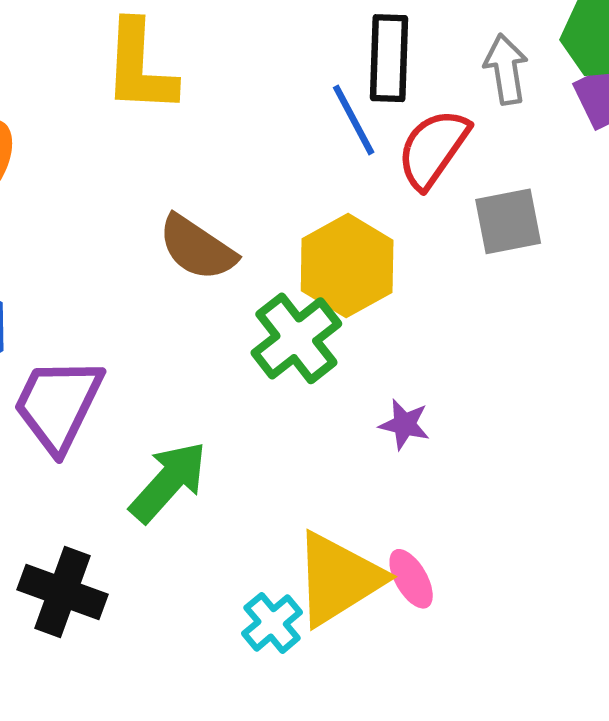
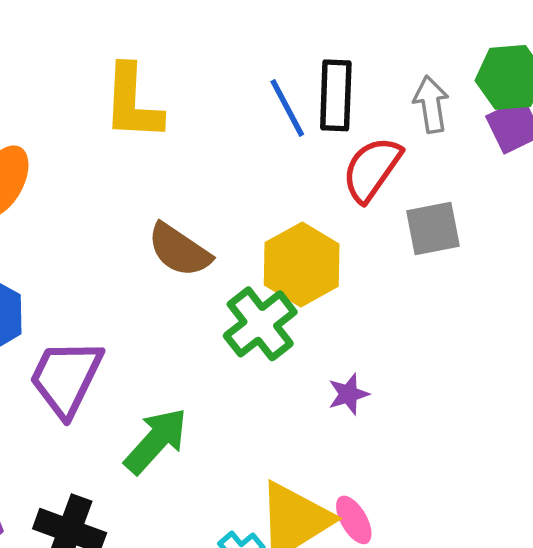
blue line: (354, 120) -> (287, 108), moved
purple star: (404, 424) -> (348, 394), turned -30

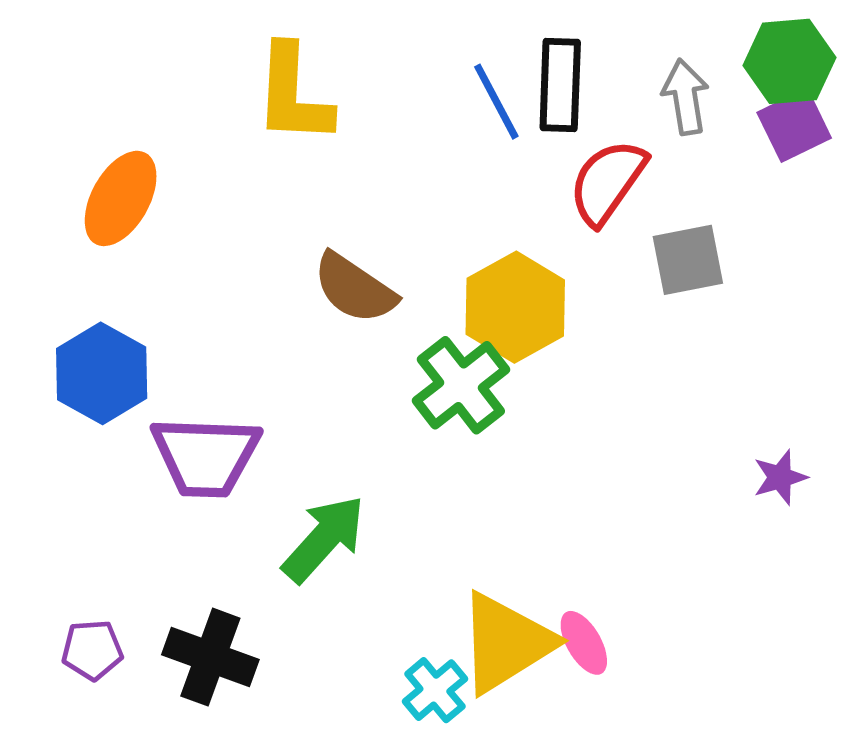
purple trapezoid: (66, 378) -> (206, 456), turned -114
purple star: (348, 394) -> (780, 477), moved

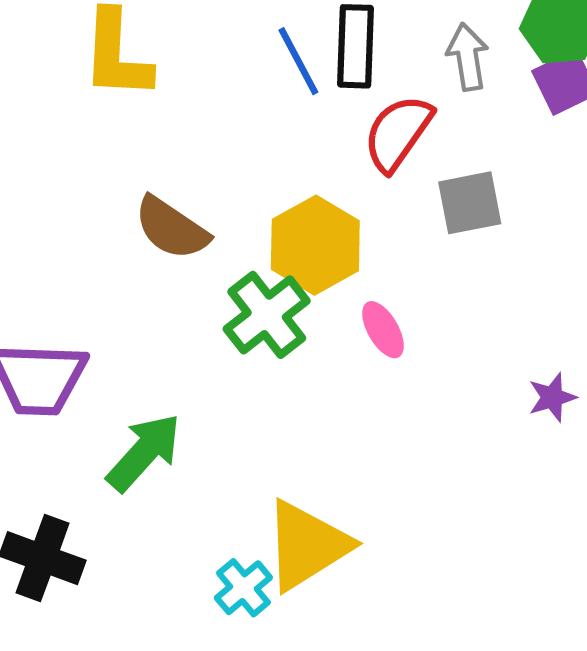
pink ellipse: (584, 643) -> (383, 330), moved

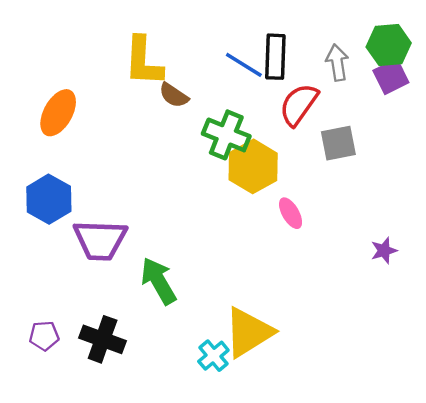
blue line: (298, 61) -> (244, 65), turned -30
brown semicircle: (172, 228) -> (174, 95), moved, size x0.7
green cross: (267, 315) -> (226, 135), moved, turned -30
green arrow: (144, 452) -> (159, 281), turned -72

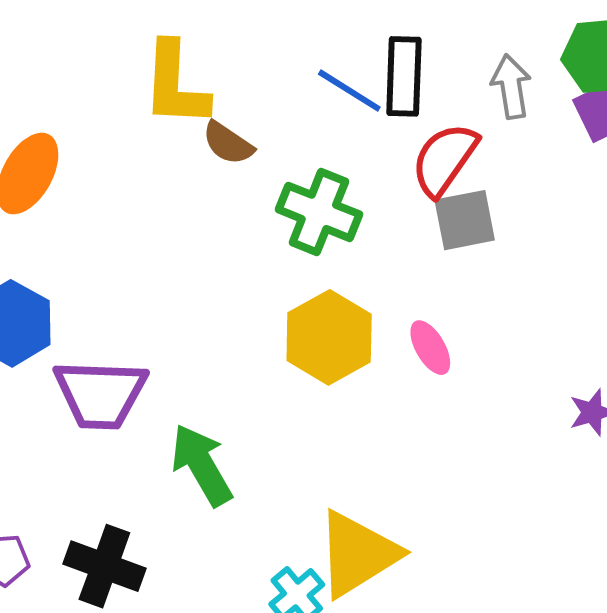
gray square: (338, 143) -> (465, 220), moved
yellow hexagon: (253, 166) -> (329, 337), moved

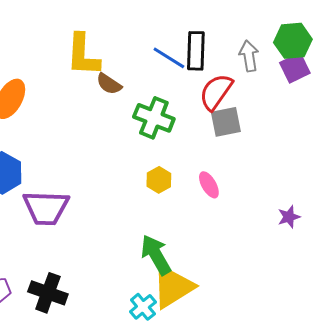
yellow hexagon: (329, 337) -> (159, 180), size x0.6
green arrow: (202, 465) -> (156, 255), moved

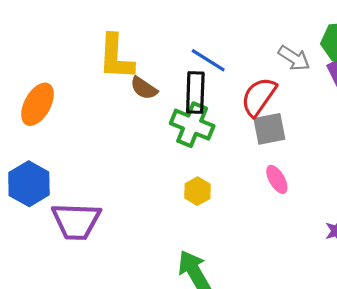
black rectangle: (196, 51) -> (195, 92), moved
gray arrow: (249, 56) -> (294, 58), turned 132
pink ellipse: (209, 185) -> (277, 179), moved

